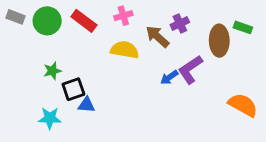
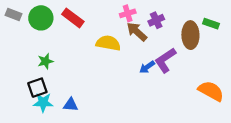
pink cross: (123, 16) -> (128, 13), moved
black square: (73, 89) -> (37, 88), moved
blue triangle: (87, 105) -> (71, 105), moved

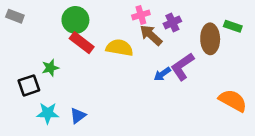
green circle: (41, 18) -> (75, 20), moved
red rectangle: (73, 18) -> (82, 43), moved
black square: (37, 88) -> (29, 85), moved
blue triangle: (71, 105) -> (78, 116), turned -42

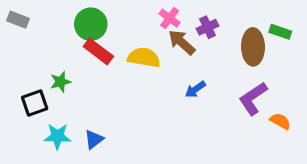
pink cross: (141, 15) -> (170, 18), turned -36
purple L-shape: (182, 67) -> (253, 98), moved
orange semicircle: (233, 101) -> (280, 121), size x0.6

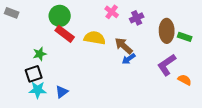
green rectangle: (280, 32) -> (185, 37), moved
brown arrow: (182, 42) -> (124, 46), moved
black square: (35, 103) -> (34, 74), moved

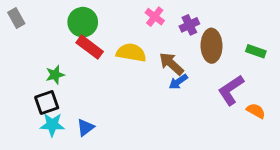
gray rectangle: (12, 13) -> (16, 18), turned 40
brown ellipse: (167, 31) -> (212, 46), moved

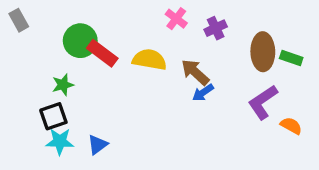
green circle: (83, 22) -> (80, 41), moved
brown ellipse: (212, 46) -> (263, 52), moved

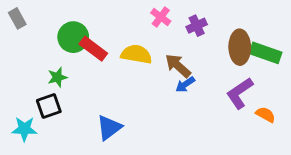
green rectangle: (291, 58) -> (266, 53), size x1.5
cyan star: (60, 141) -> (24, 129), moved
blue triangle: (98, 145) -> (109, 128), moved, size x1.4

